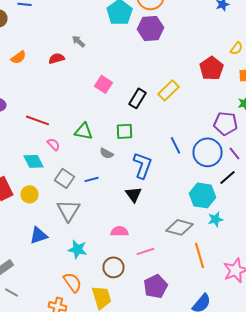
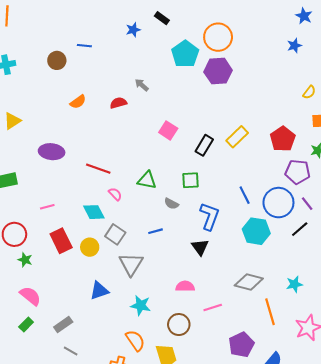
red pentagon: (212, 68) -> (283, 139), moved
gray square: (64, 178) -> (115, 234), moved
cyan hexagon: (202, 195) -> (256, 231), moved
cyan star: (216, 219) -> (294, 284), moved
purple pentagon: (156, 286) -> (241, 345), moved

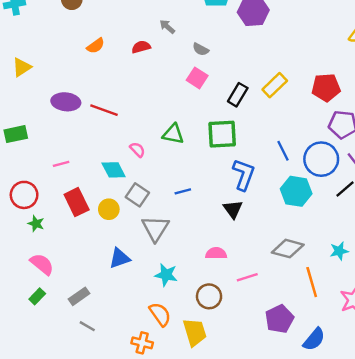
red pentagon: (283, 139) -> (326, 88), turned 30
red line: (98, 169) -> (104, 110), moved
green square: (190, 180) -> (222, 134), size x1.5
gray semicircle: (171, 204) -> (201, 49), moved

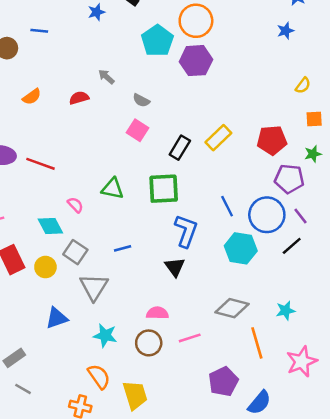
brown circle: (209, 296) -> (149, 343), moved

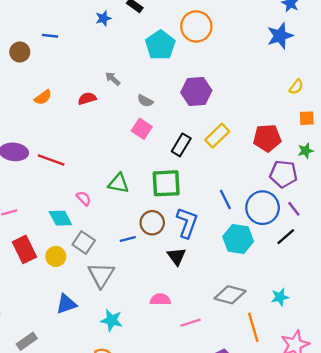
blue star: (285, 31) -> (280, 36), size x1.6
purple hexagon: (196, 61) -> (196, 92), moved
brown circle: (149, 343) -> (152, 223), moved

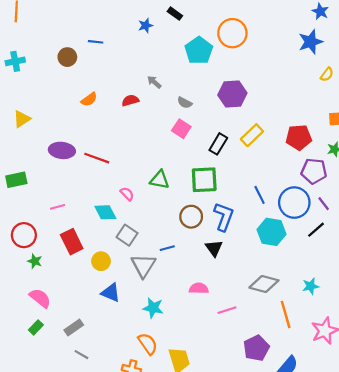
yellow semicircle: (296, 87) -> (327, 74), moved
blue line: (128, 239) -> (167, 248), moved
yellow circle: (56, 256) -> (101, 261), moved
blue triangle: (66, 304) -> (111, 293), turned 42

